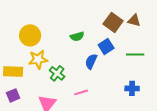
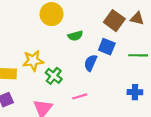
yellow circle: (30, 35) -> (52, 14), moved
blue square: (106, 46) -> (107, 47), turned -35

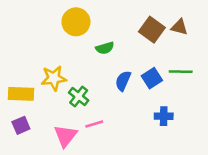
blue square: (107, 47) -> (152, 78), moved, turned 35
blue cross: (135, 92) -> (164, 116), moved
pink line: (80, 96) -> (94, 124), moved

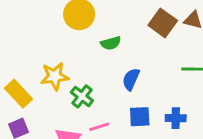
blue square: (152, 78) -> (140, 117), moved, turned 30
yellow rectangle: (21, 94) -> (19, 94), turned 45

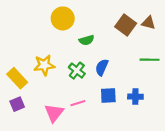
green cross: (82, 96) -> (77, 71), moved

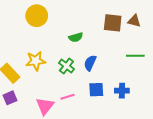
yellow circle: (63, 18) -> (37, 16), moved
brown square: (126, 25) -> (113, 23), turned -30

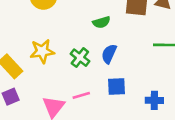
green semicircle: (76, 37) -> (101, 22), moved
blue cross: (122, 91) -> (154, 100), moved

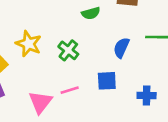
yellow star: (42, 51) -> (29, 44), turned 30
blue semicircle: (109, 54) -> (121, 48), moved

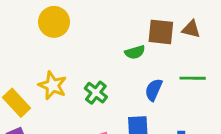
green semicircle: (91, 13) -> (135, 52), moved

